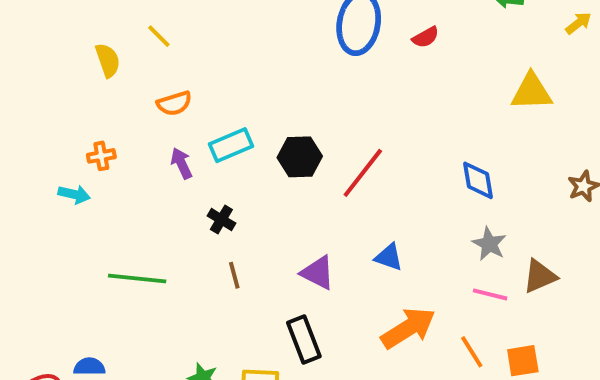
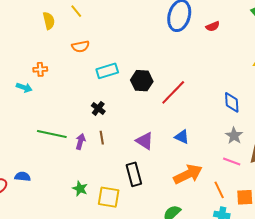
purple arrow: (181, 163) -> (80, 142), moved, turned 35

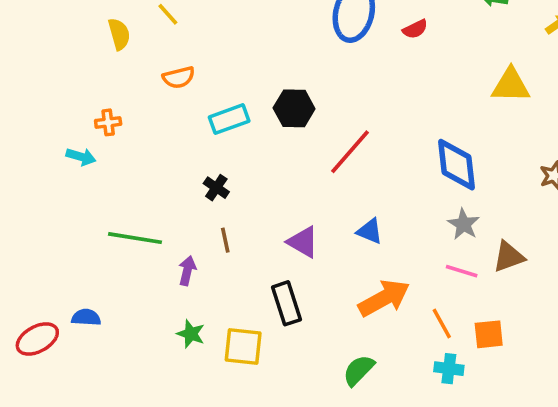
black hexagon: (142, 81) -> (294, 108), moved
blue diamond: (232, 102) -> (456, 165), size x1.4
purple arrow: (80, 142) -> (187, 271), moved

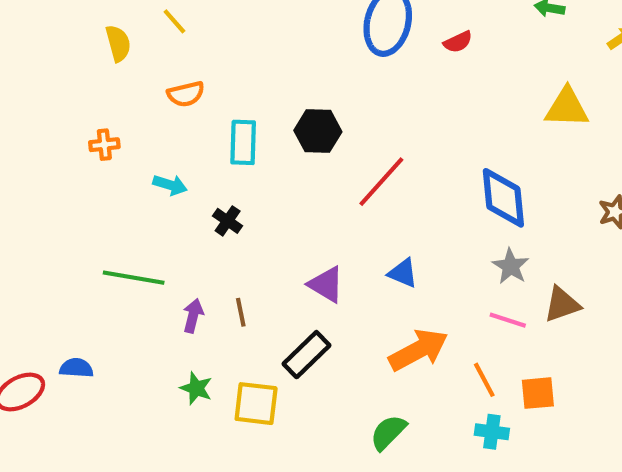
cyan rectangle: (229, 119) -> (243, 142), turned -69
cyan arrow: (81, 157) -> (170, 185), moved
brown line: (225, 240) -> (241, 312), moved
black rectangle: (287, 303) -> (306, 355), turned 63

